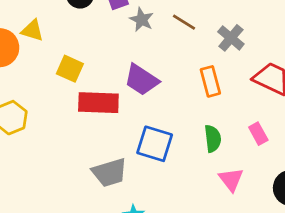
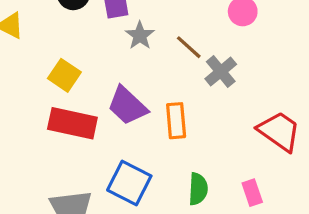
gray cross: (231, 38) -> (221, 71), moved
yellow square: (70, 69) -> (64, 75), moved
orange rectangle: (210, 81) -> (176, 121), moved

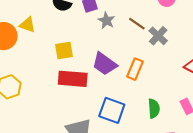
yellow square: (64, 75) -> (64, 51), turned -36
orange rectangle: (176, 121) -> (135, 69), turned 35

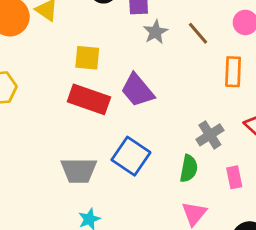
brown line: (137, 24) -> (198, 33), moved
gray cross: (158, 36) -> (210, 135), moved
orange rectangle: (135, 69) -> (233, 72), moved, turned -35

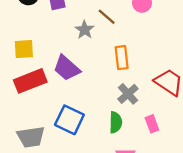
gray star: (156, 32) -> (85, 30), moved
orange rectangle: (233, 72) -> (122, 58), moved
red rectangle: (89, 99) -> (30, 81), turned -32

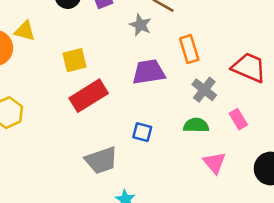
purple trapezoid: (67, 68) -> (149, 72), moved, turned 140
blue square: (69, 120) -> (142, 132), size x0.6
green semicircle: (116, 122) -> (196, 125), turned -80

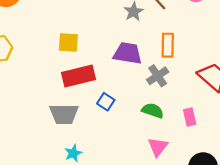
yellow square: (74, 60) -> (68, 42), moved
gray cross: (204, 90) -> (158, 76), moved
red rectangle: (89, 96) -> (79, 76), moved

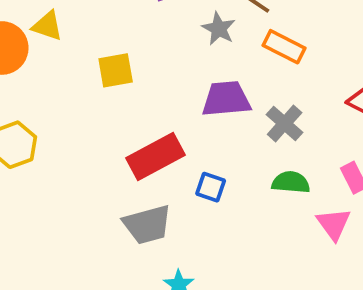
yellow square: (68, 42) -> (116, 70), moved
orange rectangle: (168, 45) -> (284, 47), moved, turned -50
pink triangle: (158, 147) -> (334, 224), moved

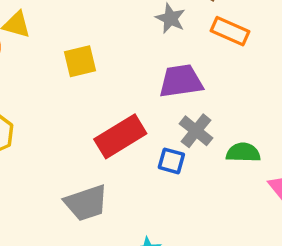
gray cross: (285, 123) -> (196, 131), moved
gray trapezoid: (147, 225) -> (86, 203), moved

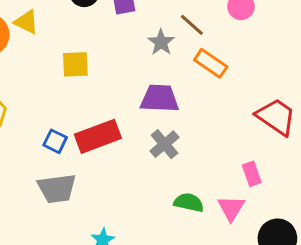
green semicircle: (243, 153) -> (189, 203), moved
blue square: (171, 161) -> (55, 141), moved

